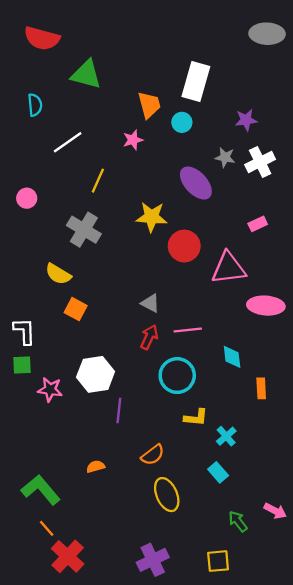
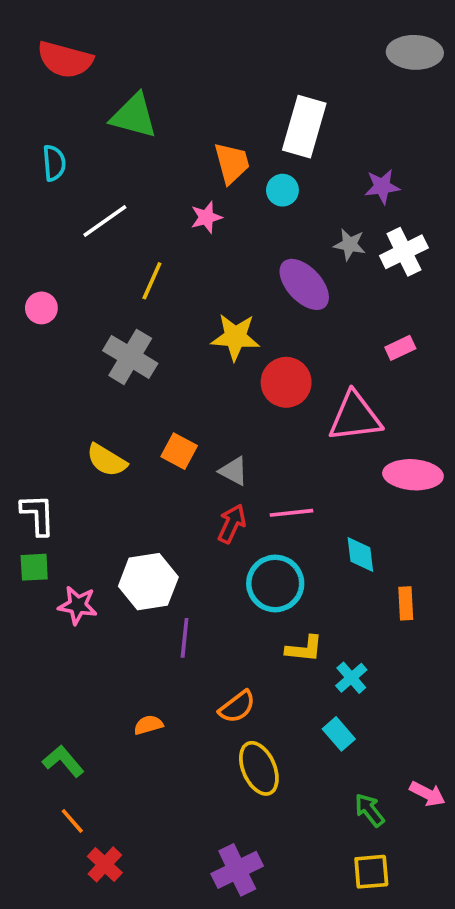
yellow semicircle: (58, 274) -> (107, 460), moved
orange square: (76, 309) -> (179, 451), moved
green L-shape: (41, 490) -> (63, 761), size x0.7
red cross: (68, 556) -> (105, 864), size x0.7
yellow square: (218, 561) -> (371, 872), moved

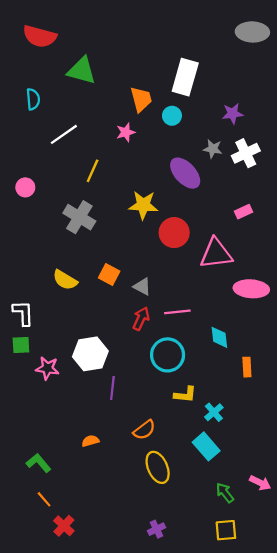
cyan rectangle: (339, 734) -> (206, 446), size x1.4
purple cross: (237, 870) -> (157, 529), moved, size x0.6

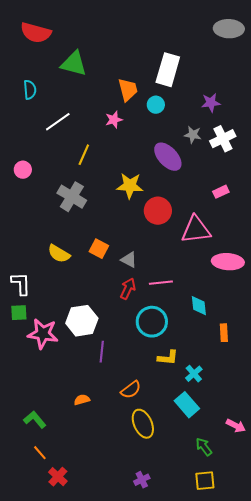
pink star: (47, 368) -> (43, 334), size x1.4
pink arrow: (260, 483) -> (236, 426), moved

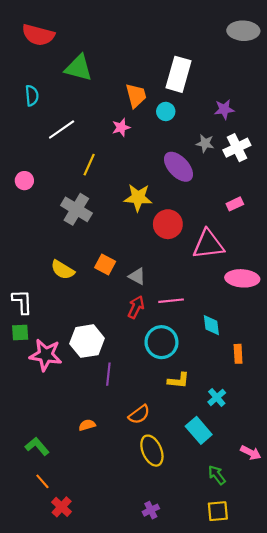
cyan cross: (194, 374) -> (217, 397), moved

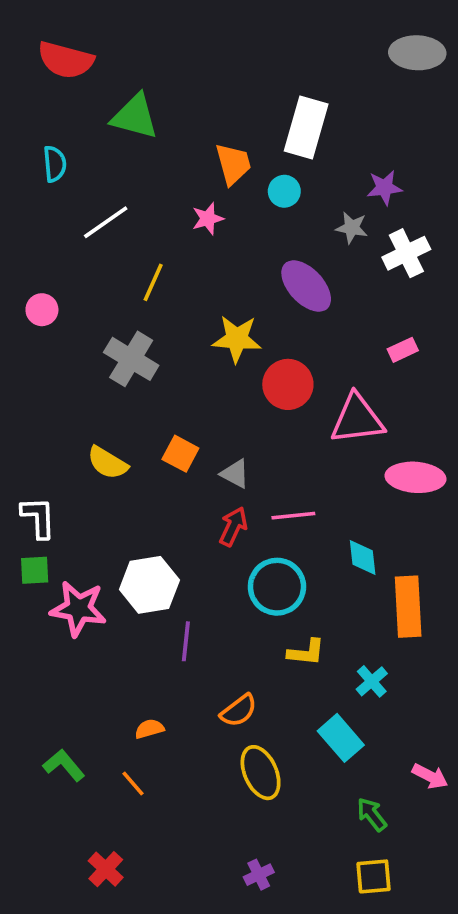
gray star: (205, 143) -> (352, 228), moved
orange rectangle: (238, 354) -> (408, 607), size x1.8
orange line: (42, 481) -> (133, 783), moved

